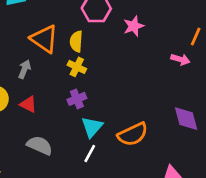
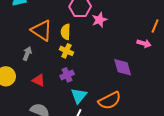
pink star: (134, 26) -> (99, 20), moved
red triangle: (28, 104) -> (39, 80), moved
purple diamond: (186, 119) -> (123, 67), moved

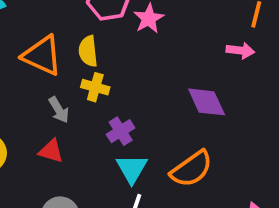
gray arrow: (27, 54) -> (59, 110), moved, turned 136
purple cross: (67, 75) -> (121, 131), moved

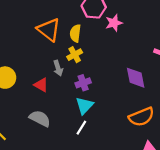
yellow cross: (95, 87) -> (75, 55), turned 32
gray arrow: (59, 110) -> (58, 68), moved
orange semicircle: (192, 169) -> (141, 117), moved

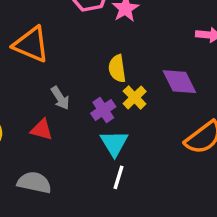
yellow semicircle: (75, 33) -> (117, 68), moved
yellow cross: (75, 55) -> (135, 98), moved
gray semicircle: (40, 118) -> (34, 183), moved

